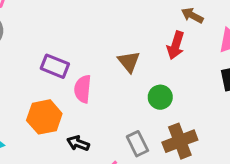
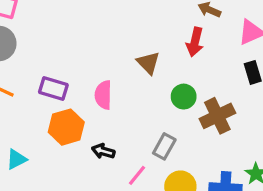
purple rectangle: (55, 66) -> (53, 89), moved
brown cross: (180, 141) -> (217, 116), moved
gray rectangle: (137, 144) -> (164, 146), turned 60

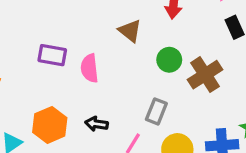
purple rectangle: (53, 89) -> (52, 55), moved
orange hexagon: (66, 127) -> (50, 125), moved

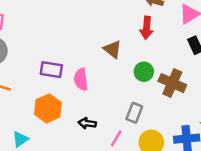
brown cross: (205, 75) -> (172, 83), turned -32
orange hexagon: (50, 125) -> (48, 108), moved

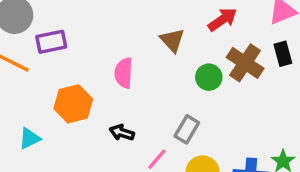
red arrow: (147, 28) -> (222, 20), turned -140
purple rectangle: (51, 70) -> (51, 42), moved, turned -30
brown cross: (172, 83) -> (245, 63), moved

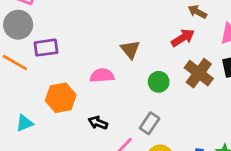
brown triangle: (172, 40) -> (130, 49), moved
pink semicircle: (124, 73) -> (102, 76), turned 80
green circle: (209, 77) -> (159, 82), moved

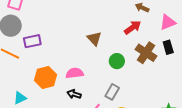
pink semicircle: (102, 76) -> (75, 73), moved

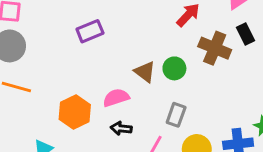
brown triangle: (94, 39) -> (145, 72), moved
purple rectangle: (32, 41) -> (90, 31), moved

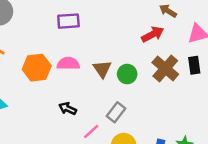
pink semicircle: (116, 98) -> (68, 64), moved
orange hexagon: (75, 112) -> (37, 68), moved

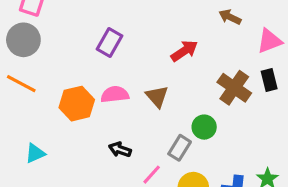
purple rectangle: (68, 21) -> (110, 42), turned -50
red arrow: (153, 34) -> (184, 51), moved
green circle: (127, 74) -> (204, 127), moved

